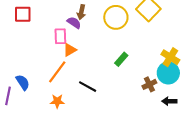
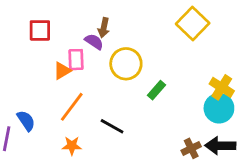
red square: (23, 14) -> (40, 30), moved
yellow circle: (116, 17) -> (126, 64), moved
orange triangle: (70, 50) -> (62, 71), moved
brown cross: (149, 84) -> (191, 148), moved
black arrow: (169, 101) -> (220, 146), size x1.5

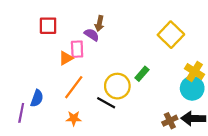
yellow square: (193, 23) -> (171, 35), moved
yellow circle: (126, 64) -> (117, 86), moved
blue semicircle: (26, 121) -> (37, 98), turned 54

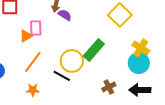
purple semicircle: (92, 35) -> (65, 15), moved
green rectangle: (142, 74) -> (94, 50), size x1.6
brown cross: (170, 121) -> (109, 87), moved

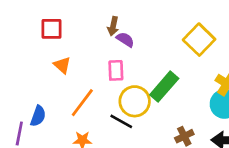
pink rectangle: (36, 28) -> (116, 70), moved
orange triangle: (26, 36) -> (62, 65), moved, turned -48

